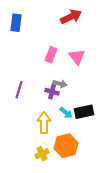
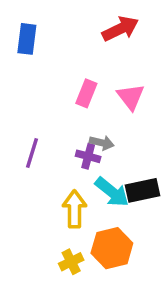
cyan arrow: (66, 113) -> (112, 192), size x1.5

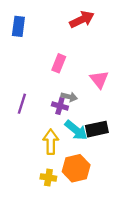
pink triangle: (131, 97) -> (99, 79), moved
yellow cross: (71, 262) -> (48, 178), turned 35

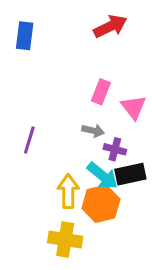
pink rectangle: (59, 63) -> (101, 92), moved
purple cross: (60, 106) -> (115, 149), moved
orange hexagon: (76, 168) -> (101, 204), moved
yellow cross: (48, 178) -> (65, 240), size x1.5

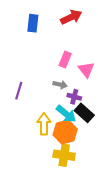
blue rectangle: (25, 36) -> (33, 23), moved
black rectangle: (130, 174) -> (84, 113), turned 54
yellow cross: (65, 240) -> (64, 155), moved

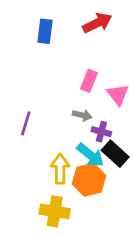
yellow cross: (64, 155) -> (55, 211), moved

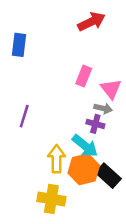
blue rectangle: (45, 31) -> (19, 45), moved
gray arrow: (82, 115) -> (103, 108), moved
black rectangle: (115, 154) -> (108, 176), moved

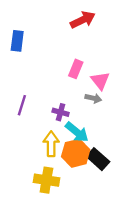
purple cross: (95, 124) -> (61, 112), moved

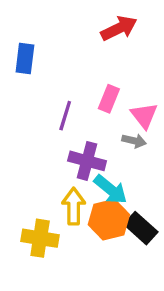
purple line: (22, 105) -> (65, 116), moved
purple cross: (61, 112) -> (87, 161), size x1.5
yellow cross: (46, 180) -> (40, 238), moved

